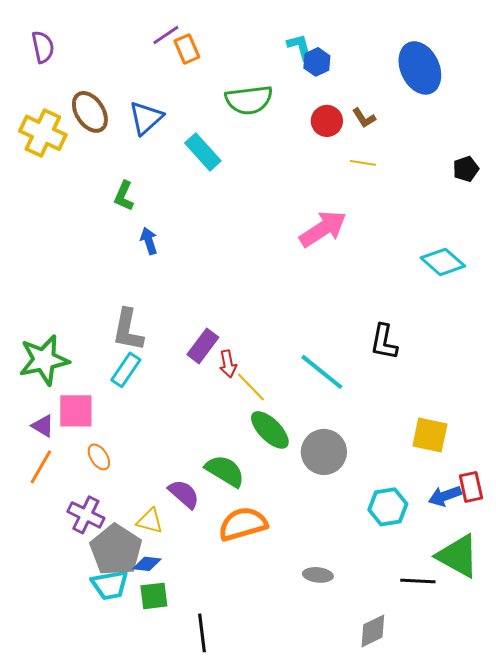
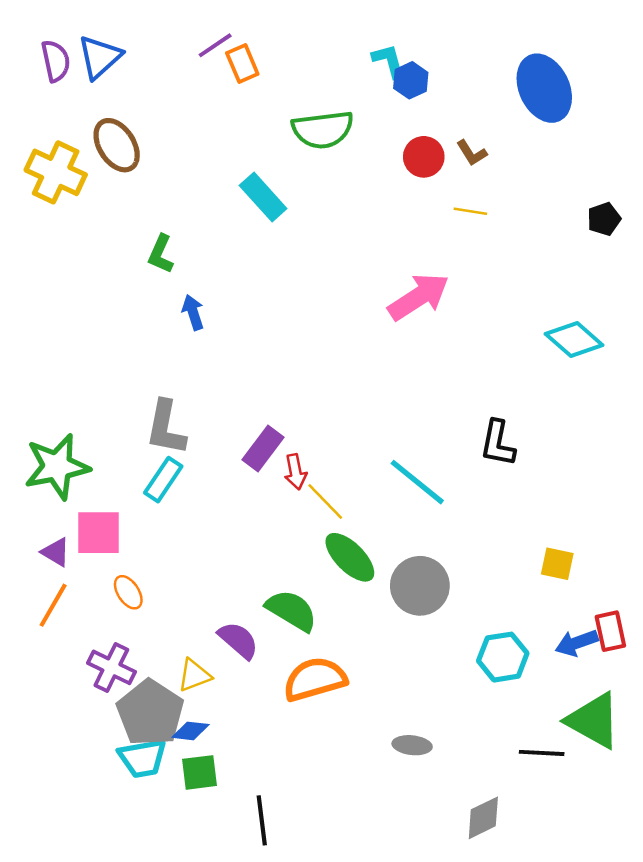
blue triangle: (146, 118) -> (100, 57), moved
yellow square: (430, 435) -> (557, 564), size x0.7
yellow triangle: (150, 521) -> (194, 675), turned -36

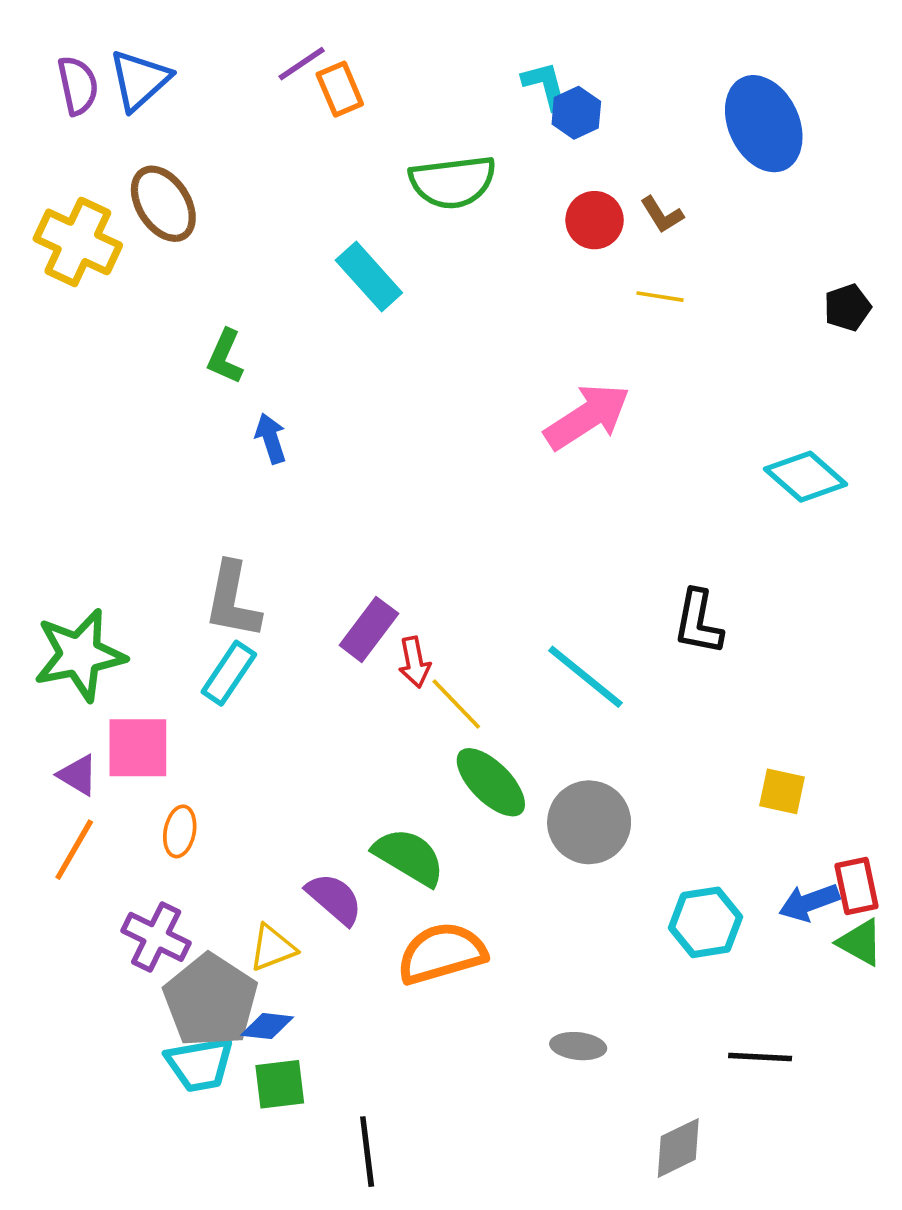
orange ellipse: (128, 592) -> (180, 831), turned 44
green triangle: (594, 721) -> (860, 942), moved, size x0.6

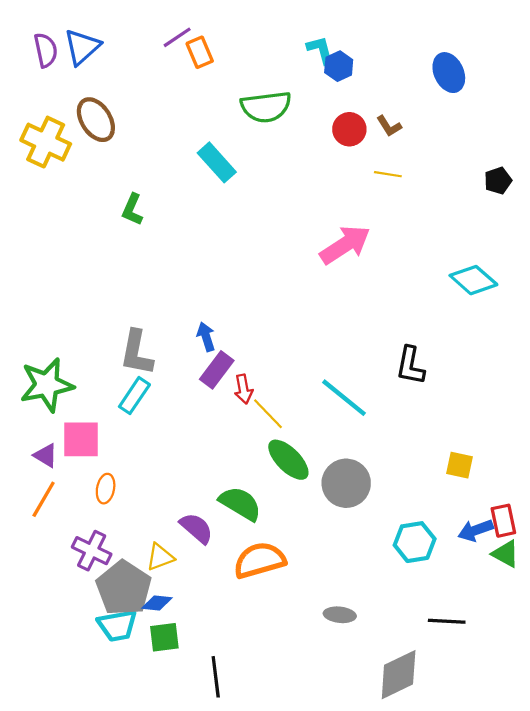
blue ellipse: (764, 124) -> (449, 73), size x0.7
blue arrow: (271, 438) -> (206, 337), moved
gray diamond: (678, 1148) -> (399, 675), size x1.4

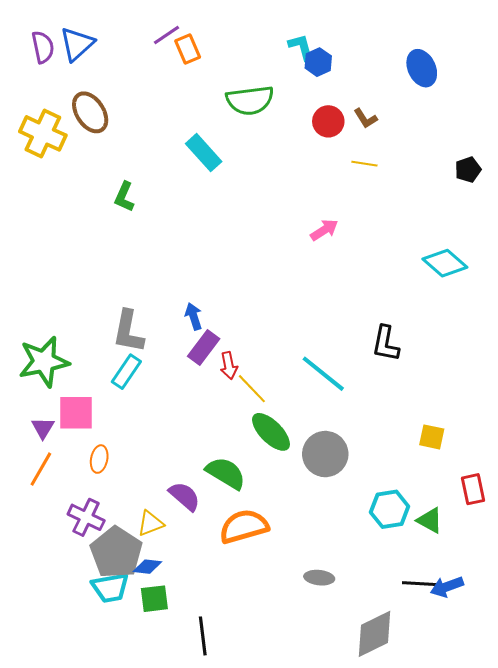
pink arrow: (345, 245) -> (324, 230), size x0.6
purple triangle: (46, 455) -> (43, 428), turned 30
blue arrow: (476, 530) -> (447, 587), moved
green triangle: (505, 554) -> (430, 520), moved

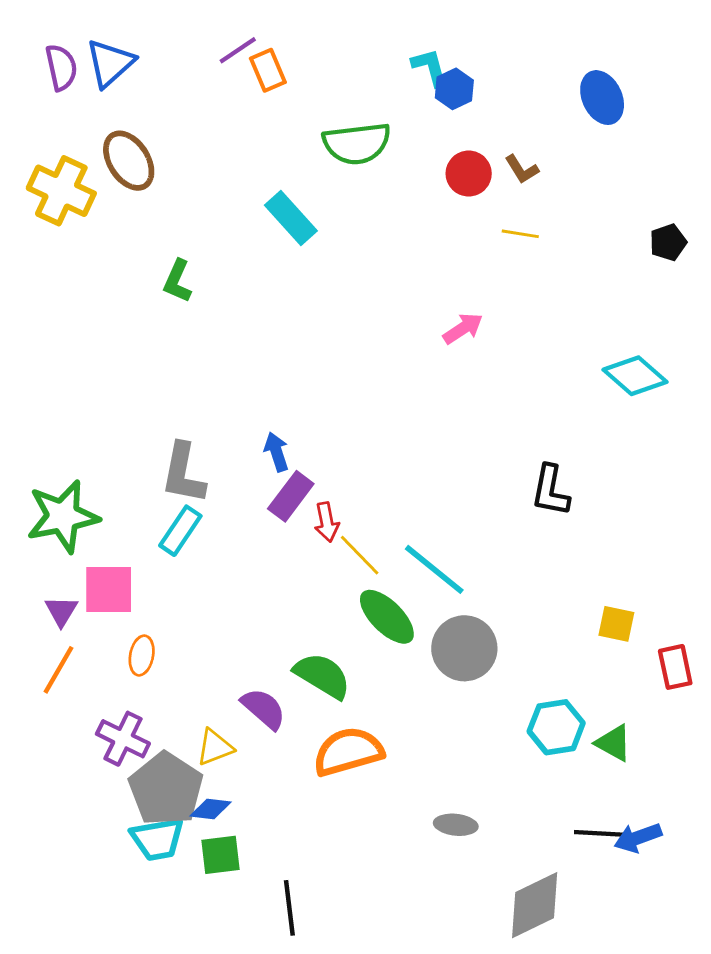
cyan line: (323, 374) -> (434, 569), moved
red rectangle: (473, 489) -> (675, 667), moved

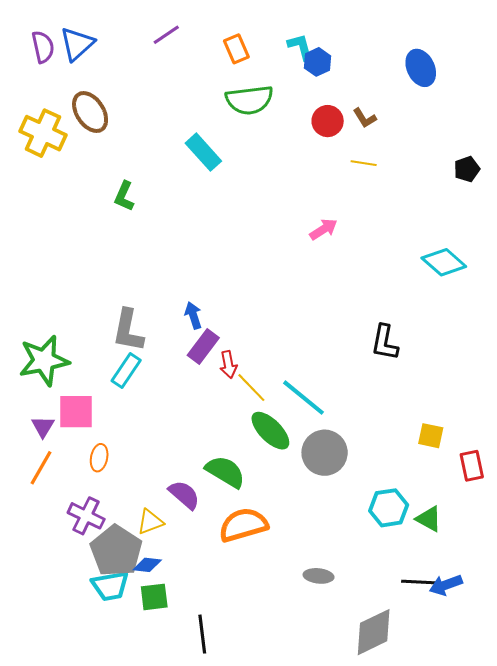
orange rectangle: (268, 70) -> (236, 49), moved

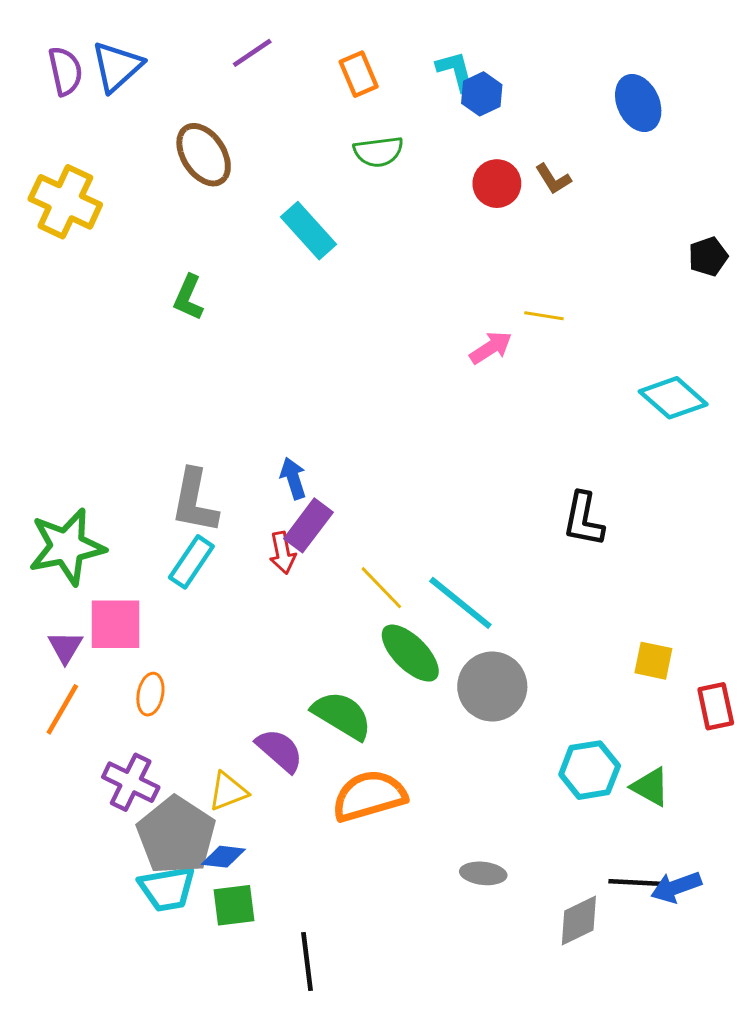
green semicircle: (249, 100) -> (378, 152), size x0.7
brown ellipse: (90, 112) -> (204, 155), moved
yellow line: (364, 163) -> (544, 316), moved
red arrow: (228, 365) -> (283, 553), moved
gray diamond: (374, 632) -> (579, 920), moved, size x0.7

